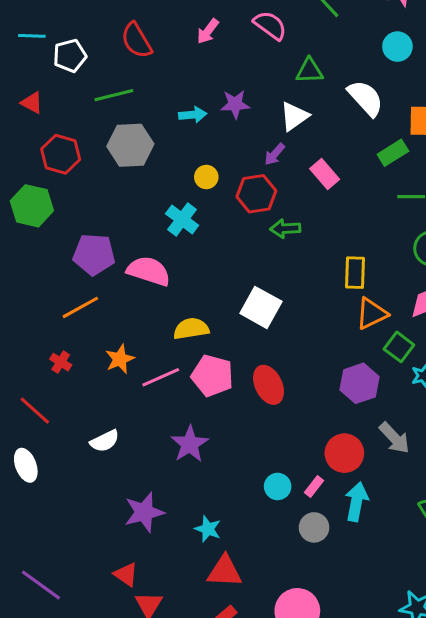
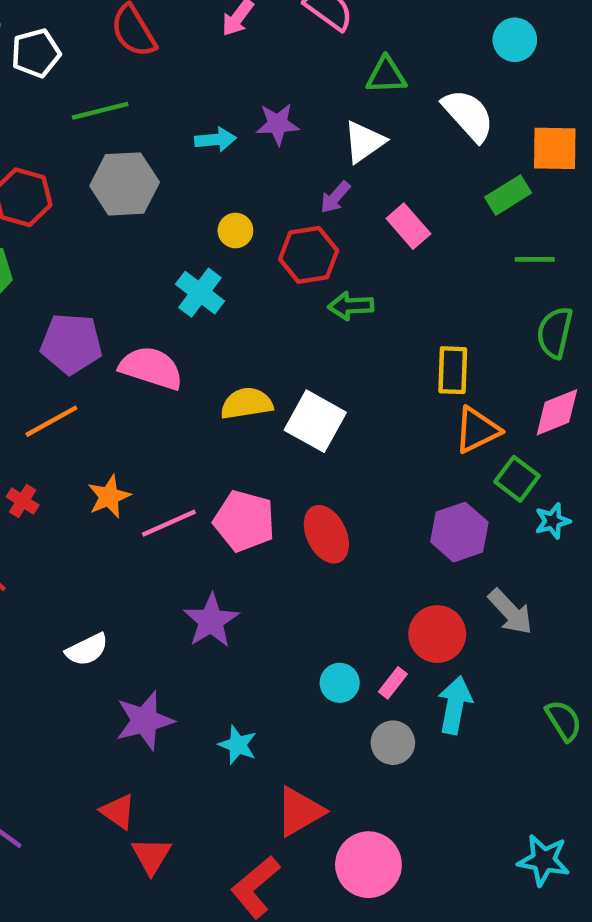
yellow semicircle: (191, 329) -> (247, 403), moved
white semicircle: (105, 441) -> (87, 650), moved
red triangle: (225, 571) -> (300, 811), moved, turned -33

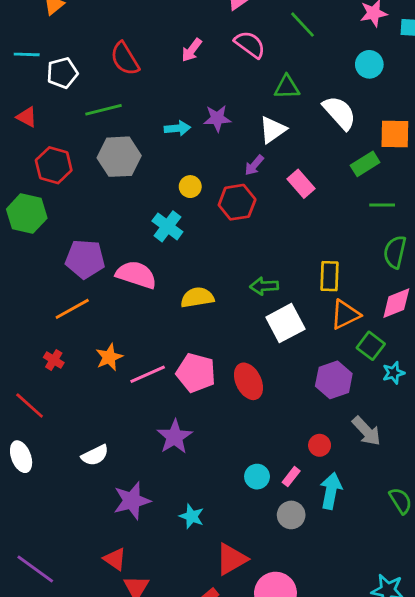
green arrow: (351, 306) -> (264, 286), moved
white square: (315, 421) -> (285, 323), moved, turned 33
red circle: (437, 634) -> (320, 445), size x0.6

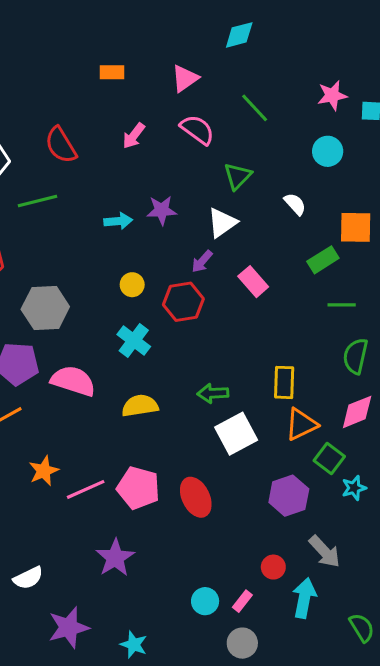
green triangle: (287, 87) -> (238, 176), turned -44
white semicircle: (339, 113) -> (295, 204), size x0.6
gray hexagon: (119, 157) -> (45, 308), moved
cyan cross: (167, 226) -> (134, 341), moved
cyan arrow: (331, 491) -> (304, 598), moved

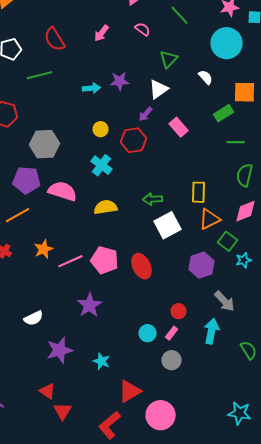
pink semicircle: (197, 130) -> (143, 29), size x0.7
cyan circle: (328, 151) -> (227, 43), size x1.6
red circle: (273, 567) -> (179, 311), moved

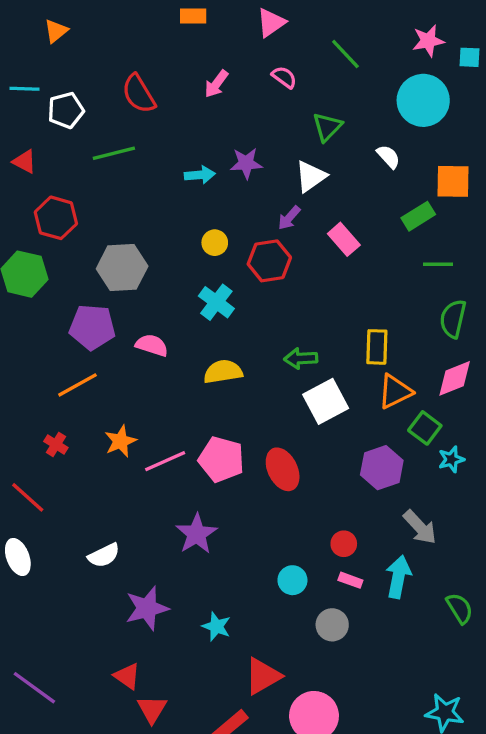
pink semicircle: (63, 191) -> (152, 345), size x0.7
pink rectangle: (172, 333) -> (350, 580), moved, turned 72

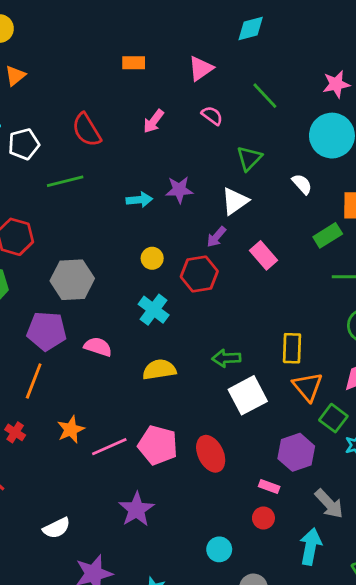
orange line: (77, 385) -> (34, 381), turned -40
orange triangle: (395, 392) -> (308, 387), turned -44
pink rectangle: (350, 580) -> (269, 487), moved

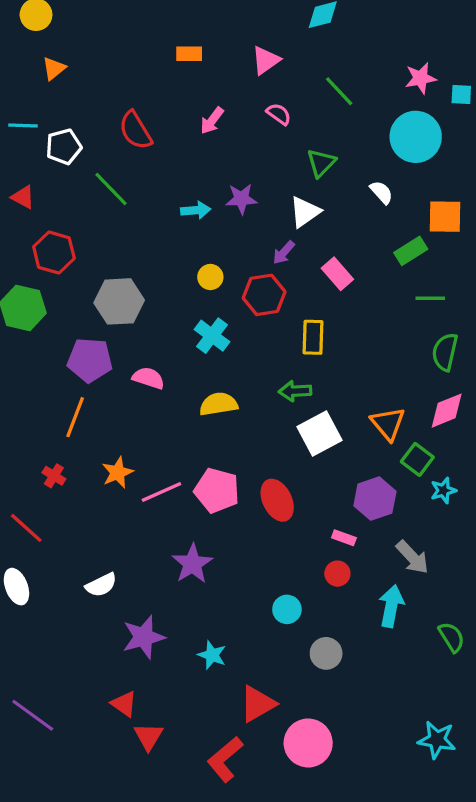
green line: (65, 181) -> (111, 189), turned 60
yellow rectangle: (292, 348) -> (313, 337), moved

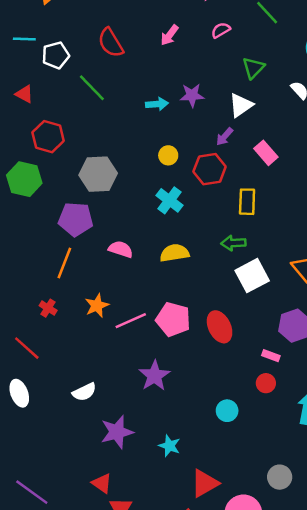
pink semicircle: (279, 114) -> (221, 30), turned -66
pink semicircle: (148, 378) -> (121, 249), moved
gray circle: (326, 653) -> (280, 477), moved

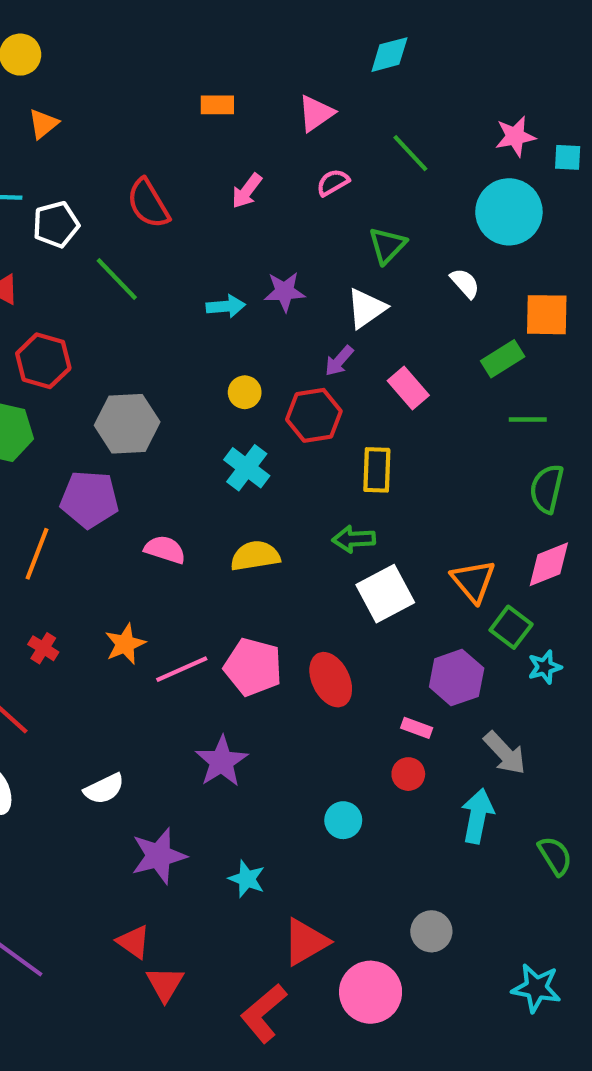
orange line: (64, 263) -> (37, 554), moved

